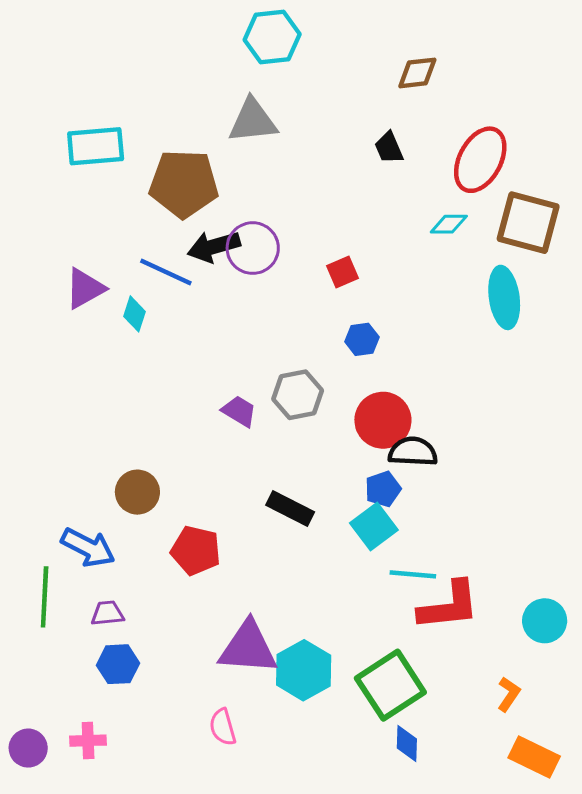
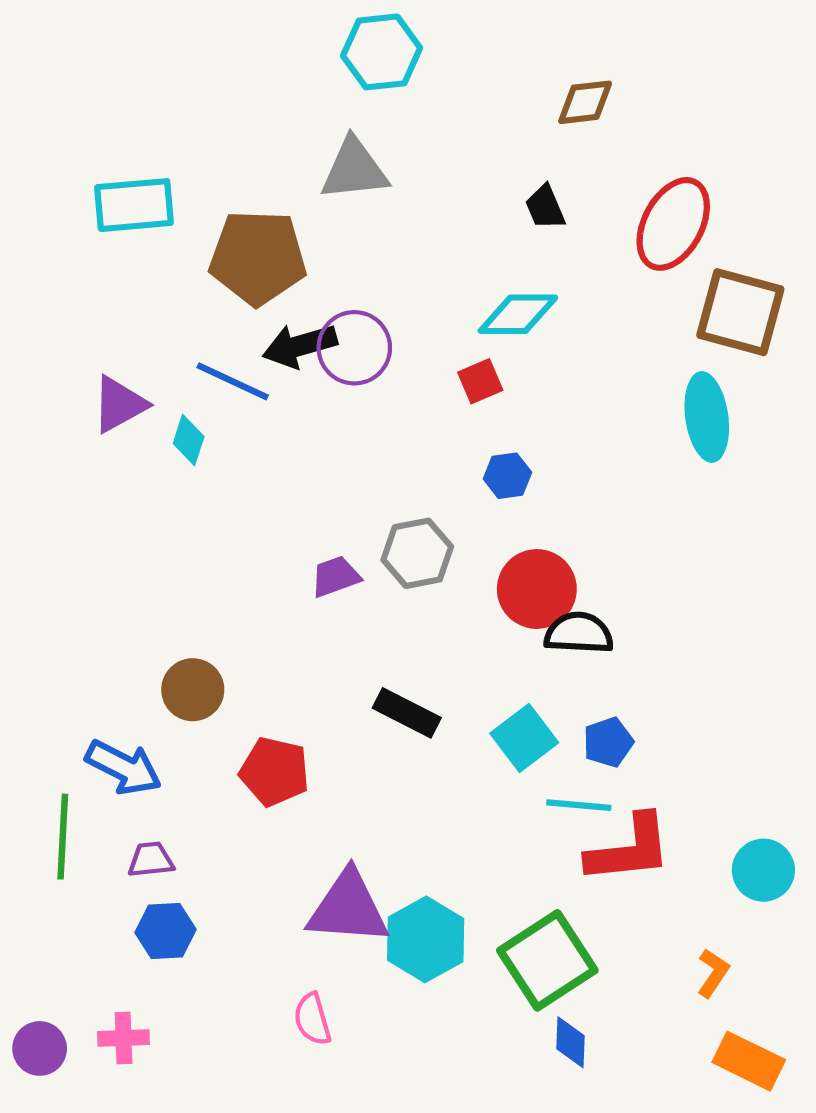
cyan diamond: (449, 224) -> (518, 314), moved, size x1.5
purple trapezoid: (239, 411) -> (335, 576), turned -51
blue pentagon: (383, 489) -> (608, 742), moved

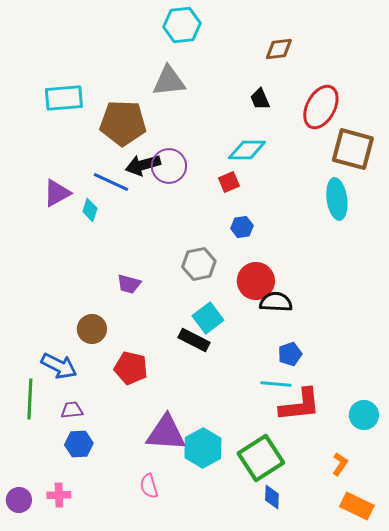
purple trapezoid: (335, 576) -> (129, 284), moved, turned -145
cyan square: (524, 738) -> (208, 318), moved

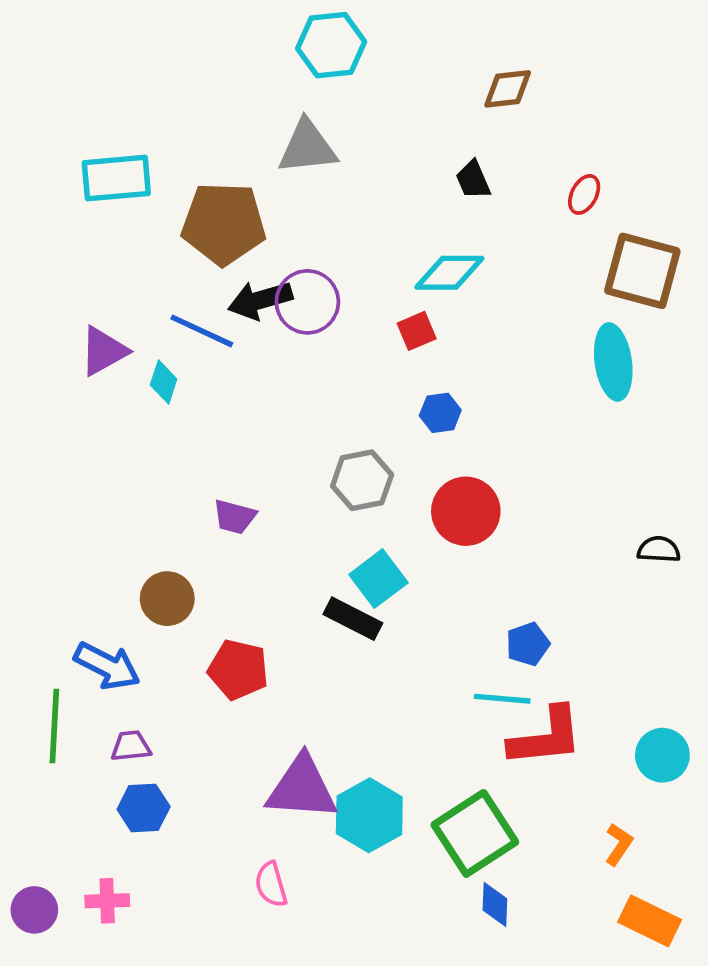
red ellipse: (321, 107) -> (584, 194), size x0.5
black semicircle: (276, 302) -> (659, 549), moved, size x0.7

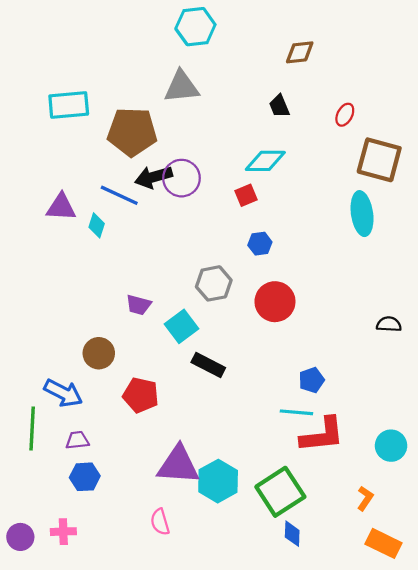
purple triangle: (104, 351) -> (61, 207), turned 32
cyan square: (378, 579) -> (182, 326), moved

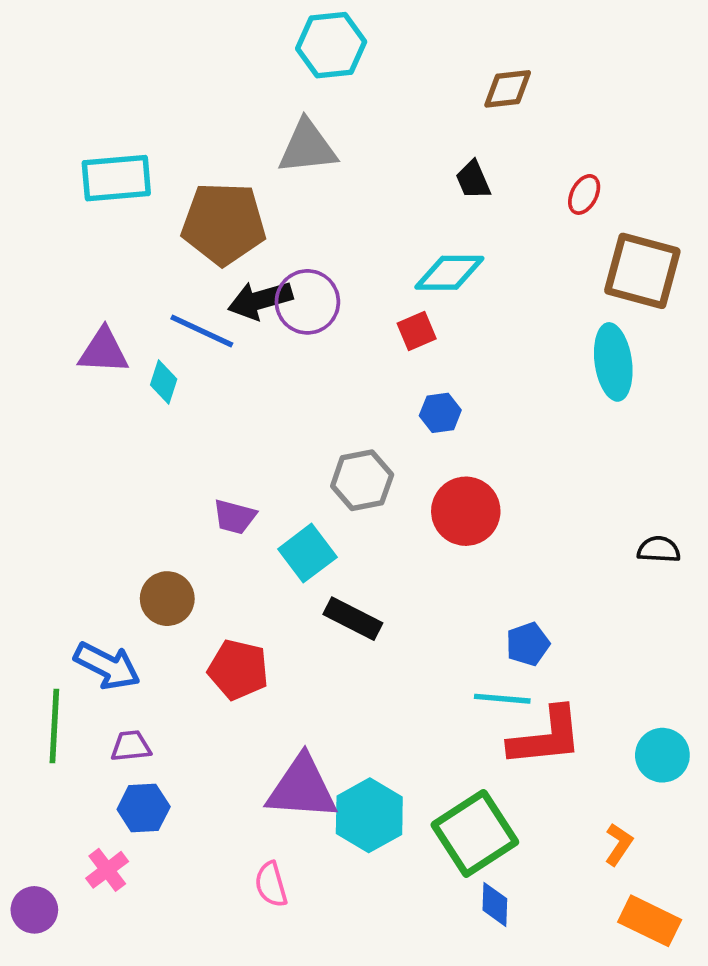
pink cross: (63, 532) -> (107, 870), moved, turned -35

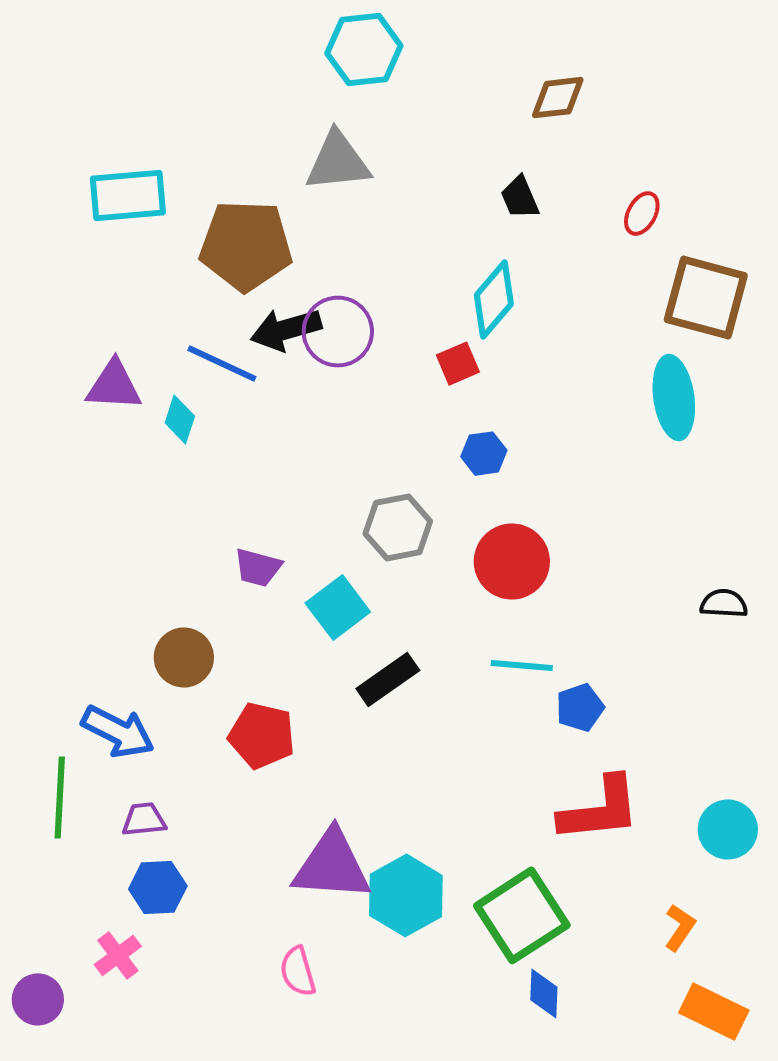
cyan diamond: (449, 273) -> (494, 300), turned -50
black rectangle: (353, 619) -> (388, 679), turned -62
cyan line: (502, 699) -> (522, 665), moved

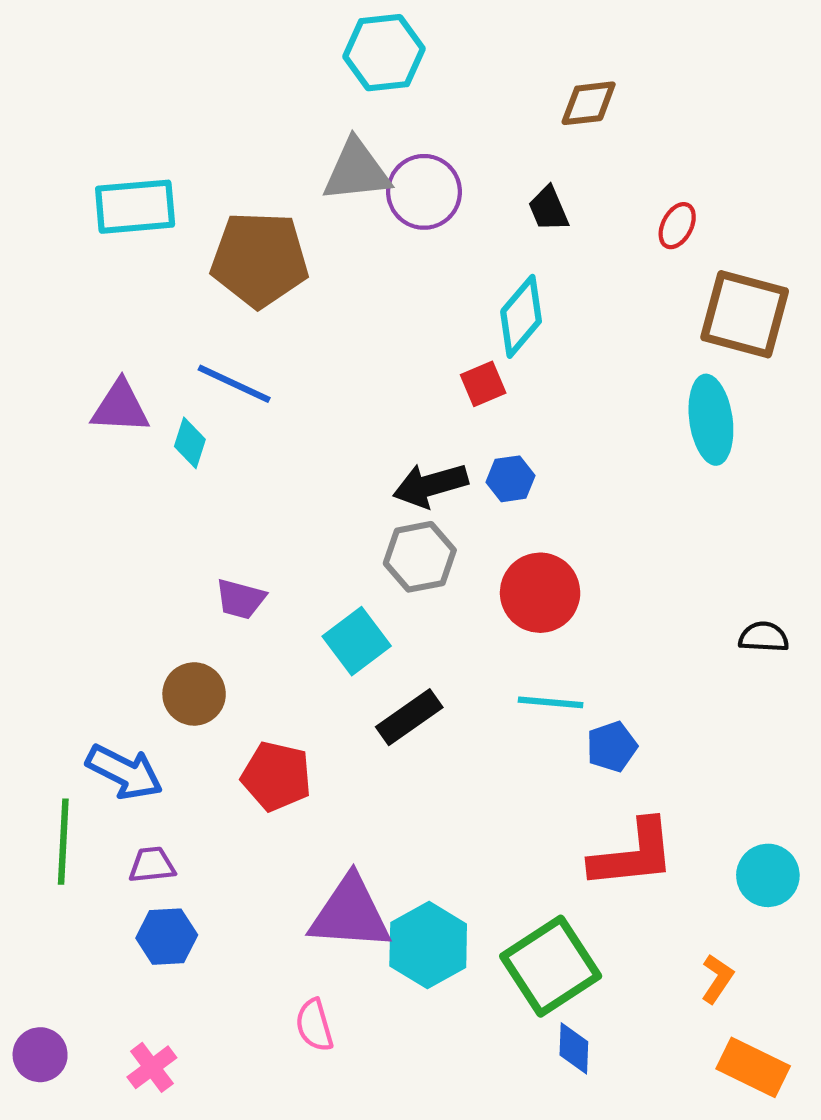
black arrow: (286, 330) -> (430, 485), moved
purple circle: (338, 332) -> (424, 192), moved
purple trapezoid: (258, 567) -> (240, 599), moved
pink cross: (118, 955) -> (152, 1067), moved

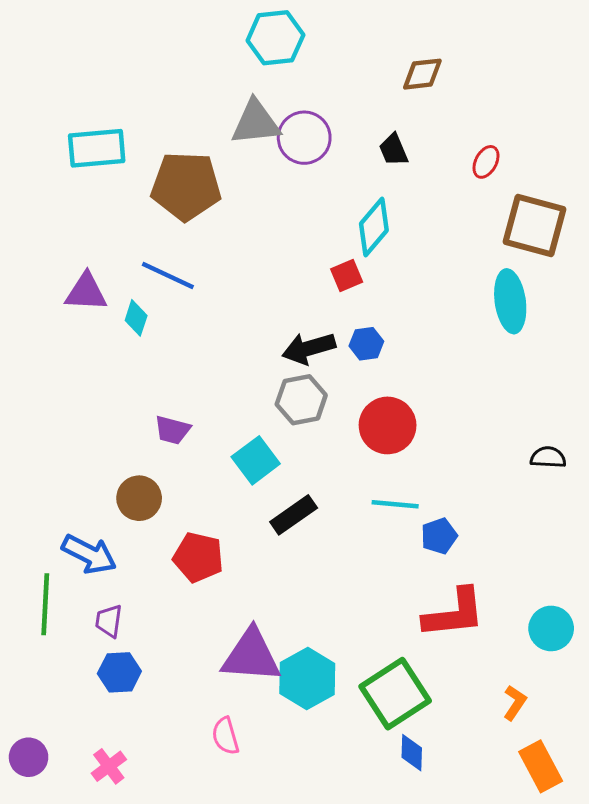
purple trapezoid: (152, 865) -> (109, 621), turned -76
orange rectangle: (753, 1067) -> (541, 766), turned 36

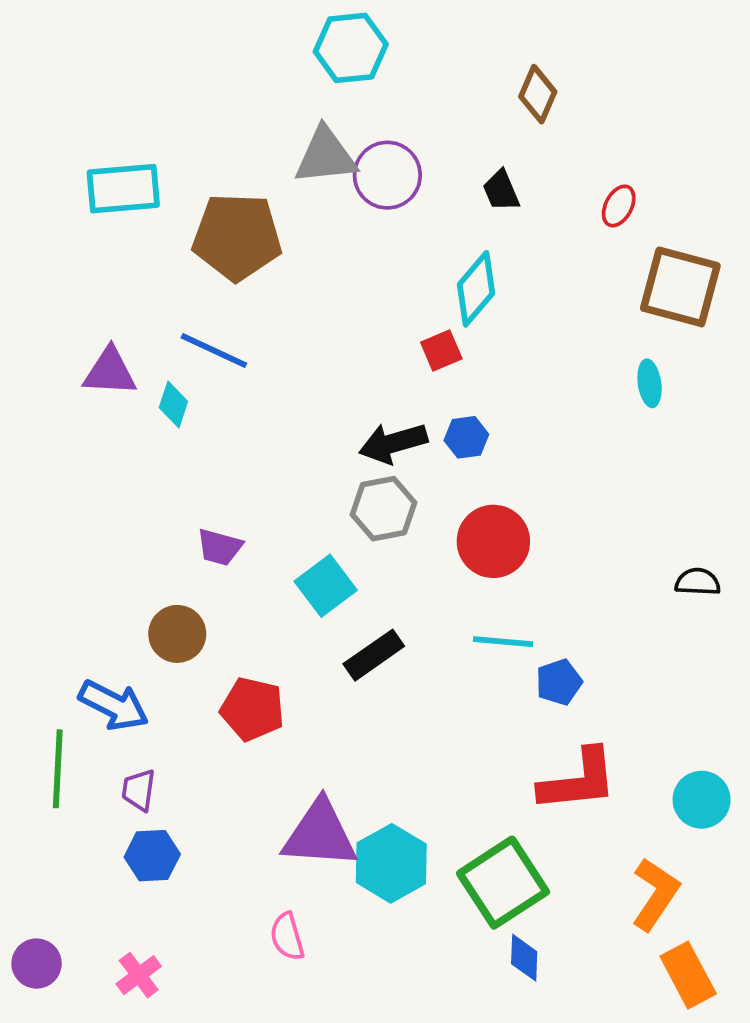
brown diamond: (422, 74) -> (538, 94), turned -60
cyan ellipse: (510, 301) -> (650, 383), size x0.6
orange L-shape: (515, 703) -> (655, 894), size x1.6

